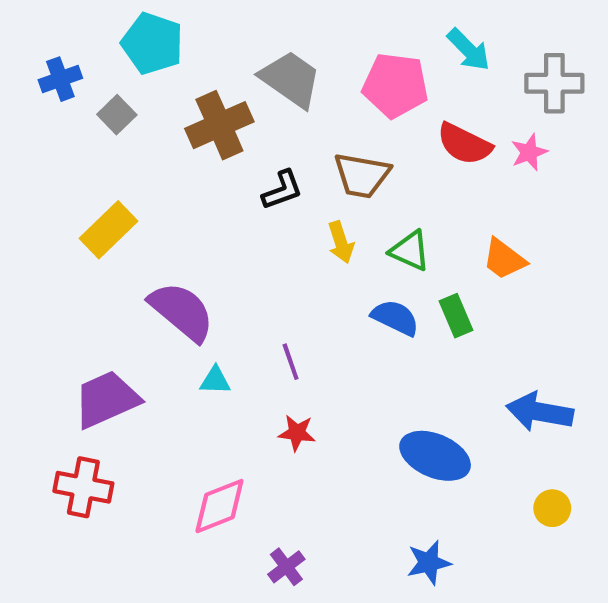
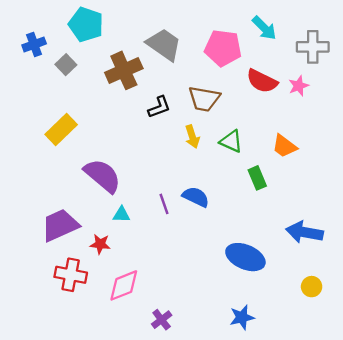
blue semicircle: (395, 318) -> (196, 197), moved
red star: (297, 433) -> (100, 244), moved
red cross: (83, 487) -> (71, 275), moved

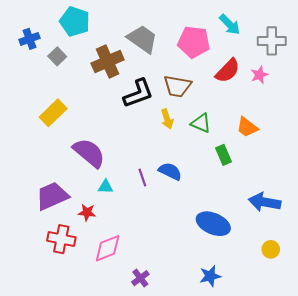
red semicircle: (262, 81) -> (228, 71), turned -72
black L-shape: (159, 107) -> (138, 93), size x1.5

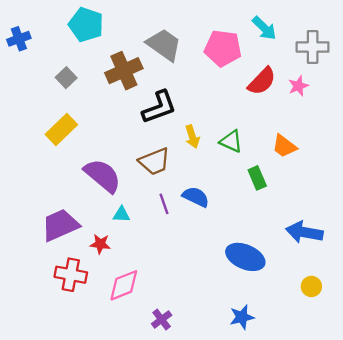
blue cross: (30, 39) -> (19, 39), moved
gray square: (57, 56) -> (66, 78), moved
brown trapezoid: (177, 86) -> (155, 161), moved, turned -32

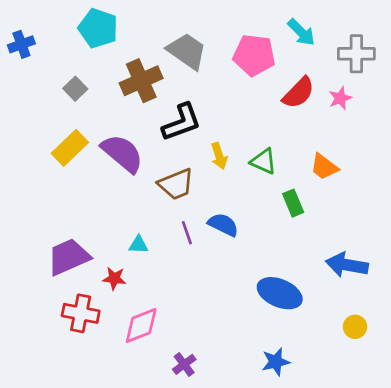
purple semicircle: (103, 176) -> (122, 153), moved

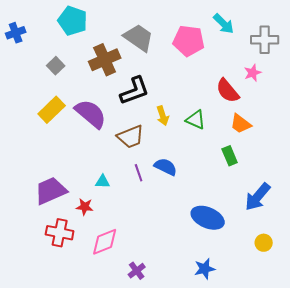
red semicircle: (299, 93) -> (228, 91), moved, turned 96
green rectangle: (293, 203) -> (230, 156), moved
blue arrow: (347, 265) -> (258, 197), turned -60

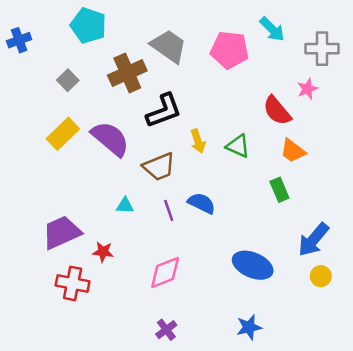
cyan triangle: (103, 182) -> (125, 206), moved
pink diamond: (105, 242) -> (165, 272), moved
yellow circle: (264, 243) -> (321, 276), moved

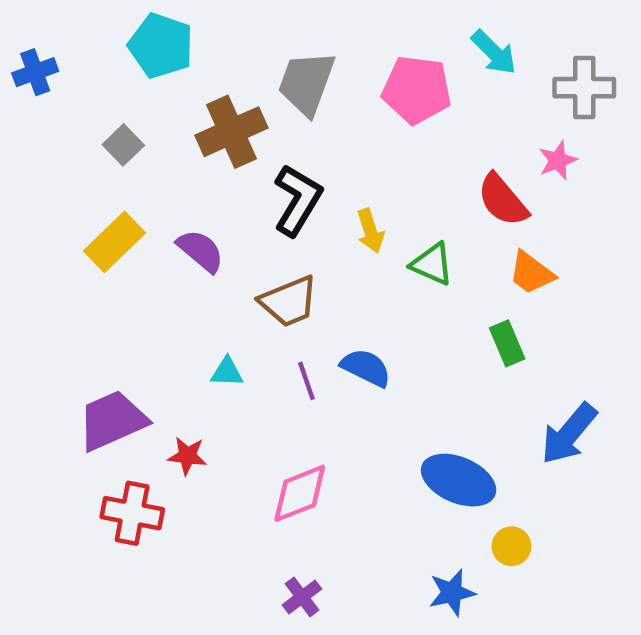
gray trapezoid: (169, 46) -> (306, 83), turned -105
black L-shape: (164, 111) -> (298, 200), turned -39
purple semicircle: (110, 139) -> (201, 251), size x0.7
yellow arrow: (198, 141) -> (370, 231), moved
yellow circle: (321, 276) -> (511, 546), moved

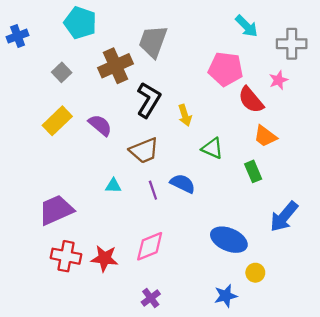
pink pentagon: (417, 90) -> (226, 69), moved
green triangle: (432, 264) -> (212, 148), moved
red star: (187, 456) -> (105, 258), moved, size x1.4

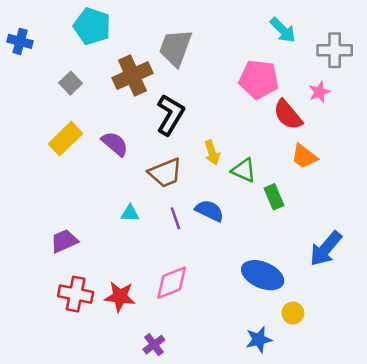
blue cross: (18, 36) -> (20, 41), turned 35
yellow arrow: (185, 115) -> (212, 153), moved
green rectangle: (253, 171) -> (274, 197), moved
purple trapezoid: (56, 210) -> (64, 241), size x0.7
purple cross: (151, 298) -> (154, 345), moved

